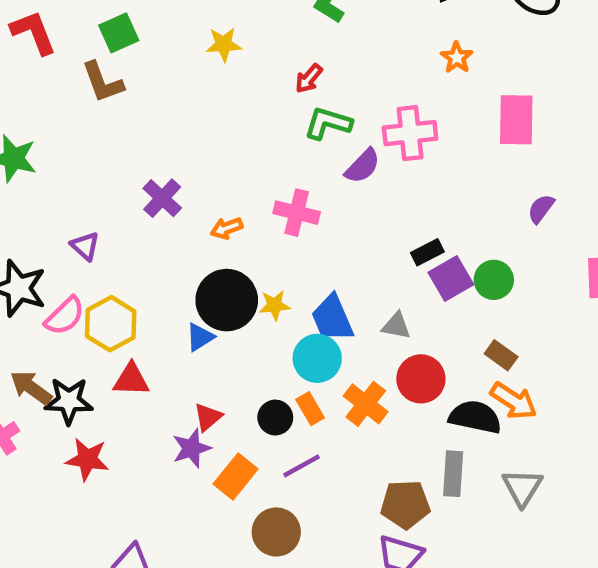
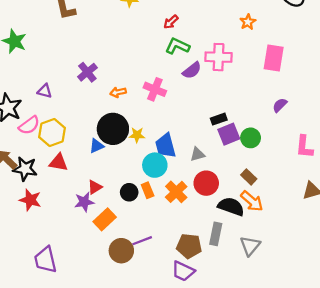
purple triangle: (85, 246) -> (45, 91), turned -35
gray triangle: (396, 326) -> (197, 154), turned -35
purple line: (302, 466) -> (142, 241), moved

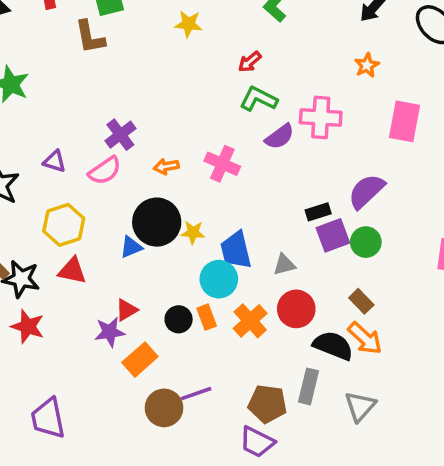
purple semicircle: (280, 105) -> (366, 191), moved, size x1.6
pink semicircle: (29, 125) -> (105, 171), moved

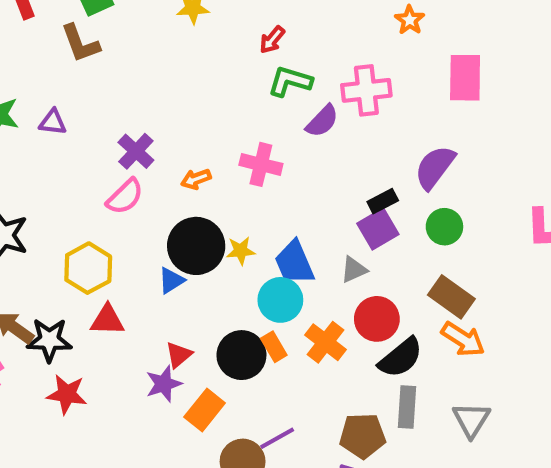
purple triangle: (54, 161) -> (53, 122), moved
purple square: (333, 235) -> (378, 229), moved
brown rectangle: (361, 301) -> (451, 297), size x1.5
black circle: (179, 319) -> (241, 355), size x1.5
black semicircle: (333, 346) -> (401, 358), moved, turned 129

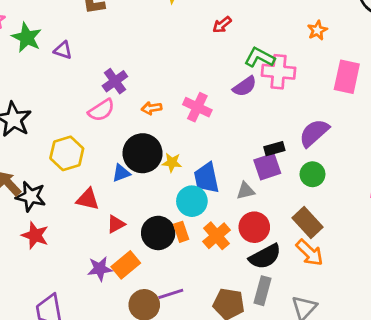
green L-shape: (290, 81) -> (260, 57), moved
red triangle: (107, 320) -> (88, 199), moved
purple star: (164, 384) -> (100, 269), moved

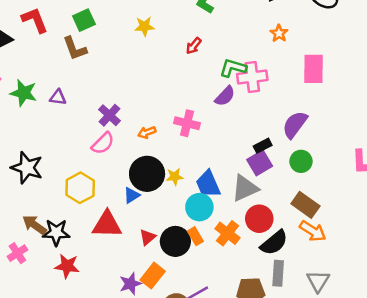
gray triangle: (246, 191) -> (245, 188), size x1.6
red triangle: (88, 199) -> (107, 224), size x1.4
red triangle: (116, 224) -> (148, 237), moved

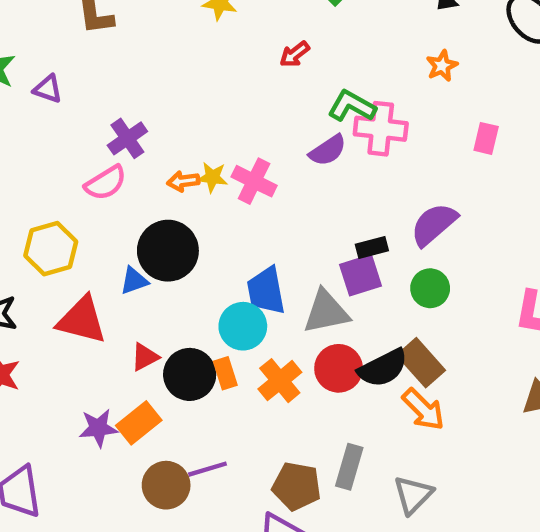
pink rectangle: (313, 69) -> (486, 138), size x0.6
yellow star: (175, 177) -> (212, 177), moved
black semicircle: (274, 243) -> (383, 368), moved

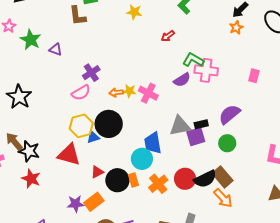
orange star: (442, 66) -> (236, 28), moved
yellow hexagon: (51, 249) -> (81, 126), moved
gray triangle: (326, 312) -> (180, 126), moved

